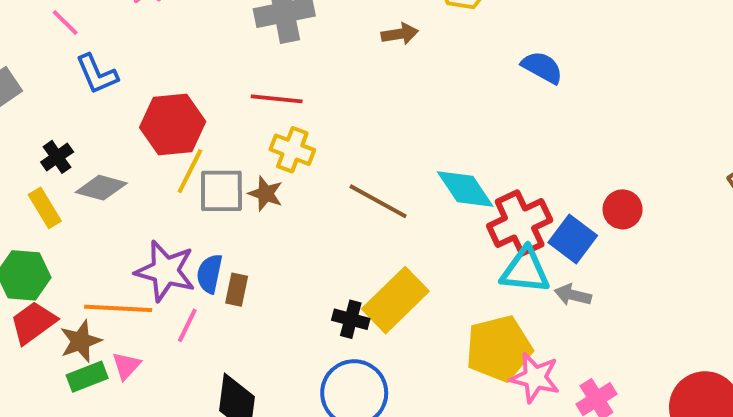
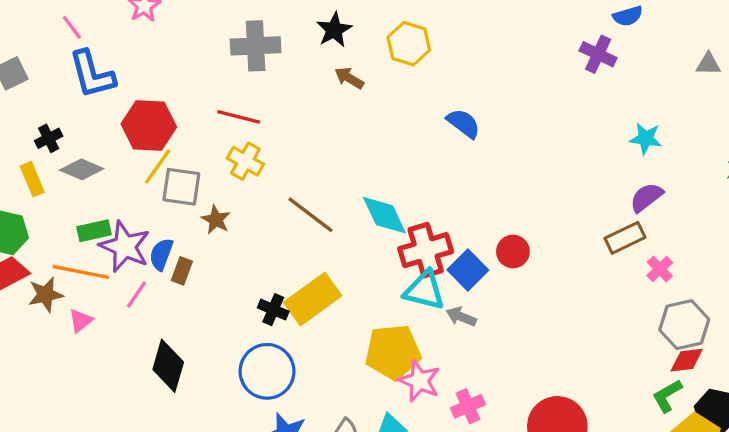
brown arrow: (400, 34) -> (349, 78), turned -148
blue L-shape: (97, 74) -> (92, 74), size x1.4
brown star: (266, 194) -> (216, 220), moved
green rectangle: (87, 377) -> (94, 231), moved

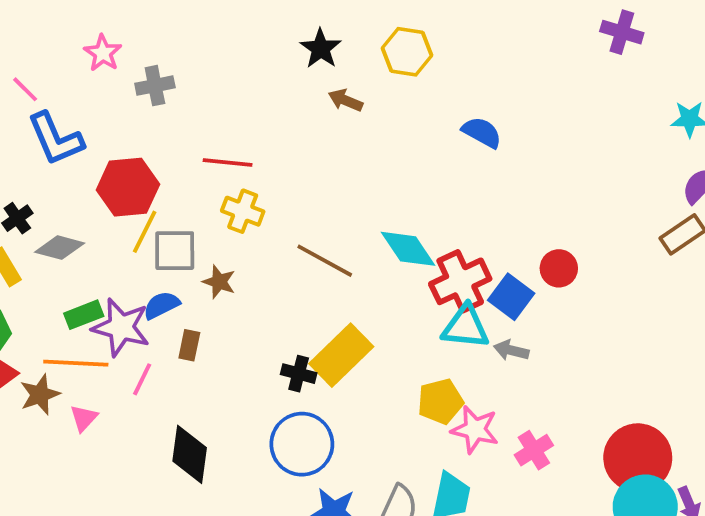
gray cross: (256, 46) -> (155, 86), moved, size x0.7
blue semicircle: (161, 254) -> (161, 305), moved, turned 52
yellow pentagon: (393, 352) -> (440, 401), size x0.7

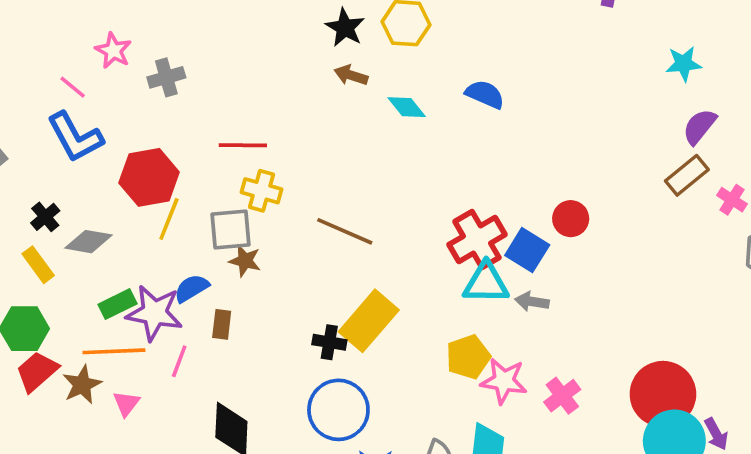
black star: (321, 49) -> (345, 28), moved
pink line: (25, 89) -> (73, 87), moved
cyan diamond: (408, 249) -> (407, 107), moved, size x0.7
gray square: (175, 251) -> (230, 229), moved

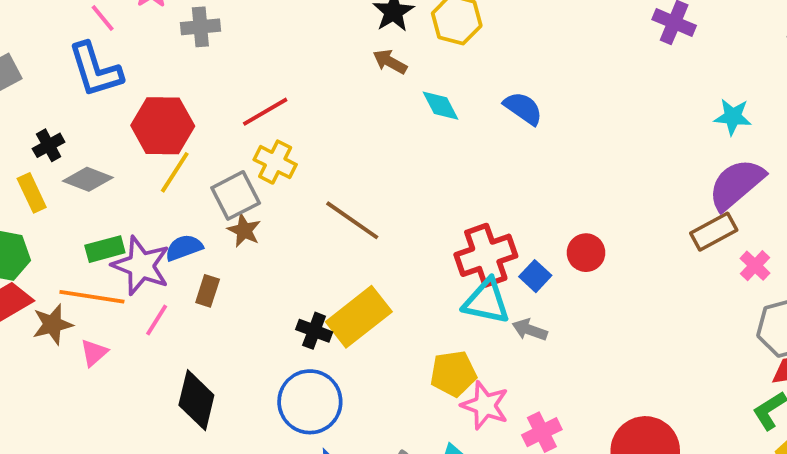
purple semicircle: (699, 127) -> (736, 184), size x1.5
red line: (243, 145) -> (265, 112), turned -42
gray square: (230, 229) -> (236, 195), turned -33
blue square: (527, 250) -> (535, 276), size x0.7

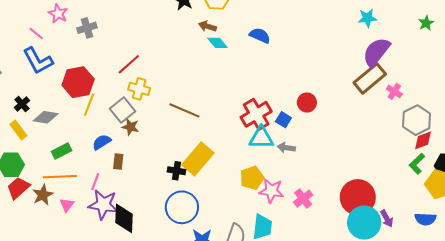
brown arrow: (390, 62) -> (207, 26), moved
brown rectangle: (714, 232) -> (370, 78), size x1.4
purple star: (141, 266) -> (103, 205), moved

